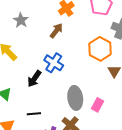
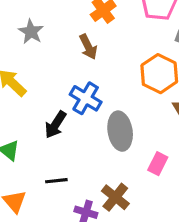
brown arrow: (56, 31) -> (88, 47), turned 119
gray ellipse: (75, 98) -> (120, 131), moved

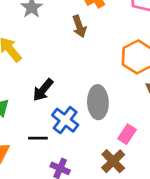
blue cross: (86, 98) -> (65, 120), moved
brown cross: (115, 197) -> (113, 161), moved

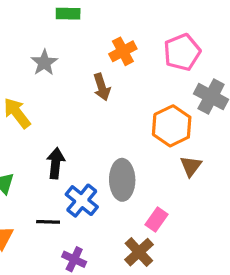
black arrow: (43, 90) -> (56, 163), turned 145

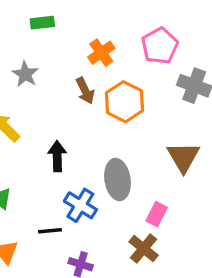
orange hexagon: (172, 126) -> (125, 102), moved
black arrow: (56, 163) -> (57, 156), moved
brown triangle: (191, 166) -> (183, 157), size x1.5

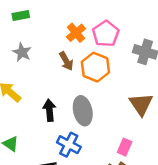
green rectangle: (42, 23) -> (21, 15), moved
pink pentagon: (160, 46) -> (106, 34), moved
gray ellipse: (117, 180) -> (83, 111), moved

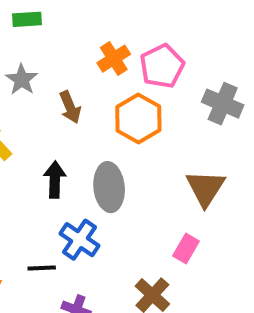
brown arrow: (66, 61) -> (70, 107), moved
pink rectangle: (125, 147) -> (186, 249), moved

